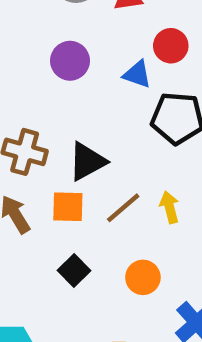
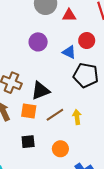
black square: (74, 271) -> (28, 142), turned 32

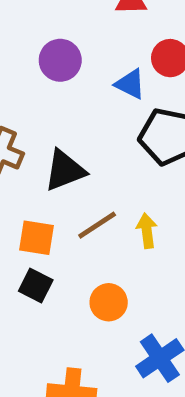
orange square: (29, 111) -> (36, 238), moved
black square: (28, 142) -> (36, 285), turned 32

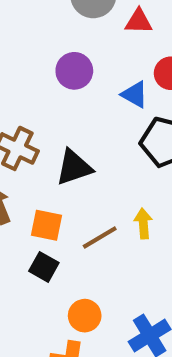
brown line: (97, 225) -> (100, 237), moved
orange circle: (109, 302) -> (85, 316), moved

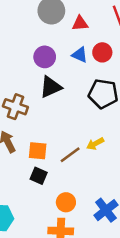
blue triangle: (135, 94) -> (80, 55), moved
black triangle: (74, 167) -> (51, 87), moved
yellow arrow: (143, 223) -> (95, 144), turned -108

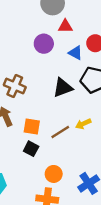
red triangle: (80, 23) -> (65, 26), moved
blue triangle: (80, 55) -> (75, 53), moved
black triangle: (51, 87) -> (63, 88), moved

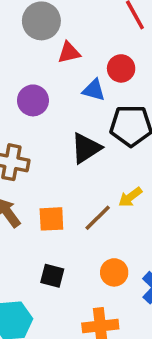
purple circle: (44, 44) -> (33, 100), moved
black square: (31, 149) -> (52, 276), moved
orange circle: (54, 174) -> (114, 272), moved

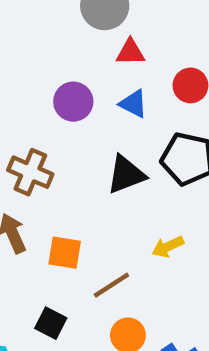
blue triangle: (94, 90) -> (133, 104), moved
brown line: (98, 218) -> (111, 285), moved

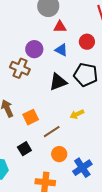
brown cross: (30, 172) -> (20, 68), moved
orange square: (65, 253) -> (31, 117), turned -35
black square: (51, 323) -> (24, 149), turned 32

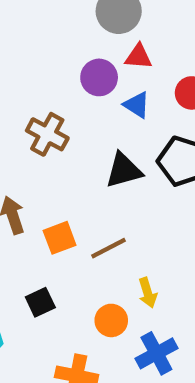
purple circle: (34, 49) -> (99, 77), moved
yellow arrow: (77, 114) -> (148, 293), moved, turned -88
brown line: (52, 132) -> (109, 248), moved

